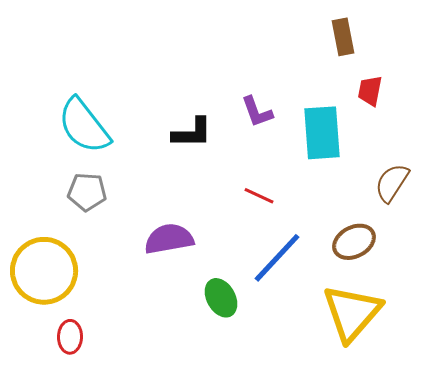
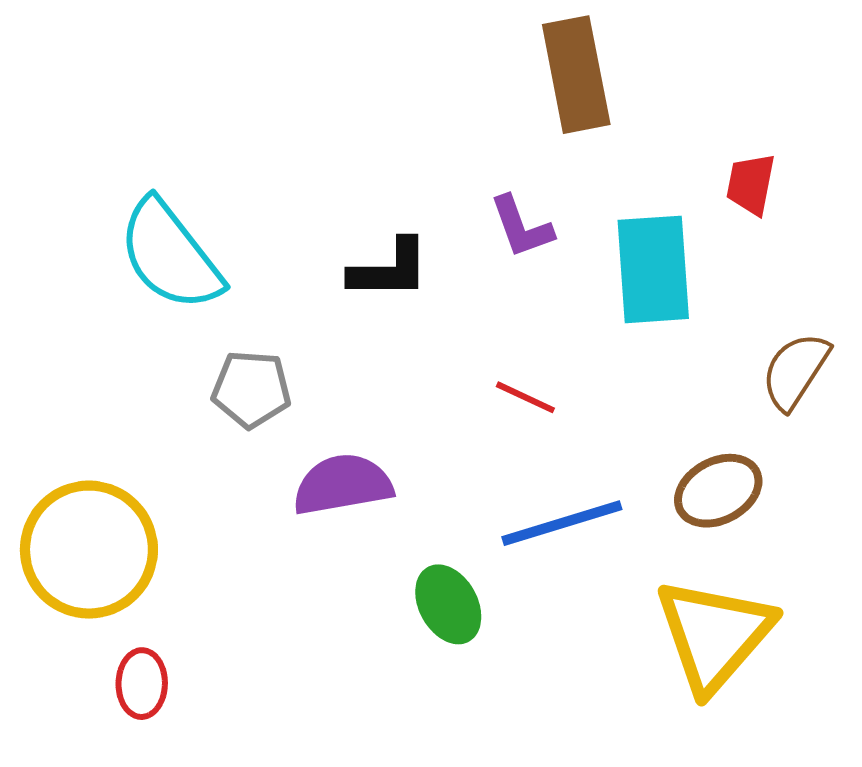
brown rectangle: (343, 37) -> (576, 75), moved, size x1.5
gray pentagon: (87, 192) -> (251, 389), moved
blue line: (277, 258) -> (562, 523), turned 30

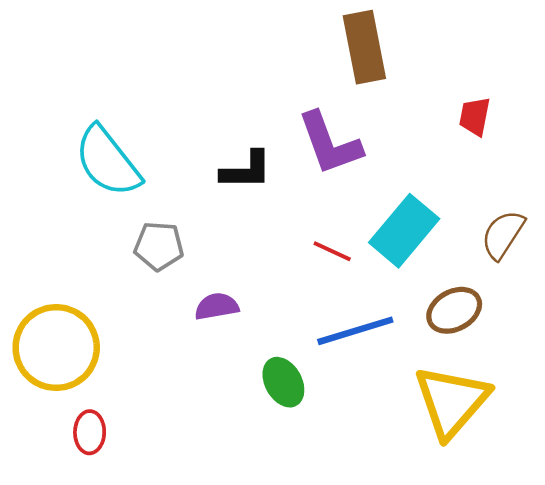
purple L-shape: (521, 227) -> (330, 143), size x1.6
cyan rectangle: (653, 269) -> (404, 231), moved, turned 44
purple semicircle: (343, 485) -> (217, 306), size x0.7

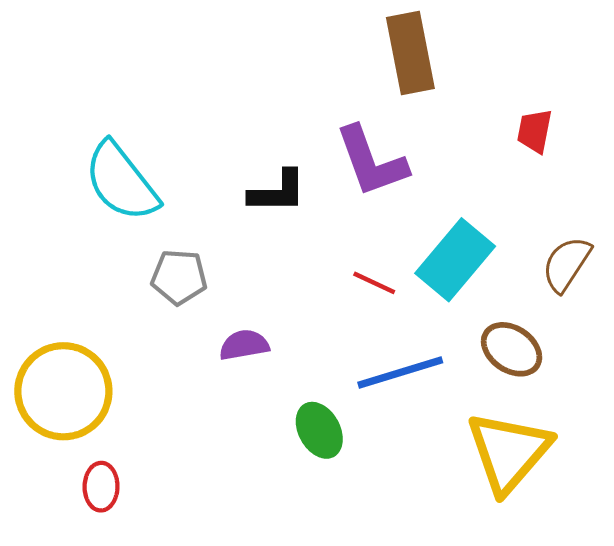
brown ellipse: (454, 310) -> (512, 349), turned 62

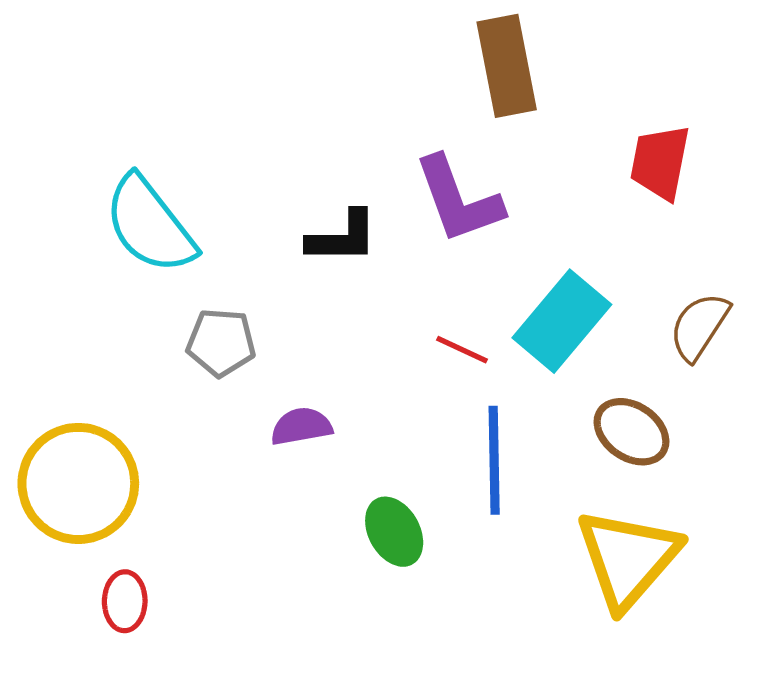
red trapezoid: (535, 131) -> (660, 162), size x1.4
blue line: (400, 372) -> (494, 460), turned -74

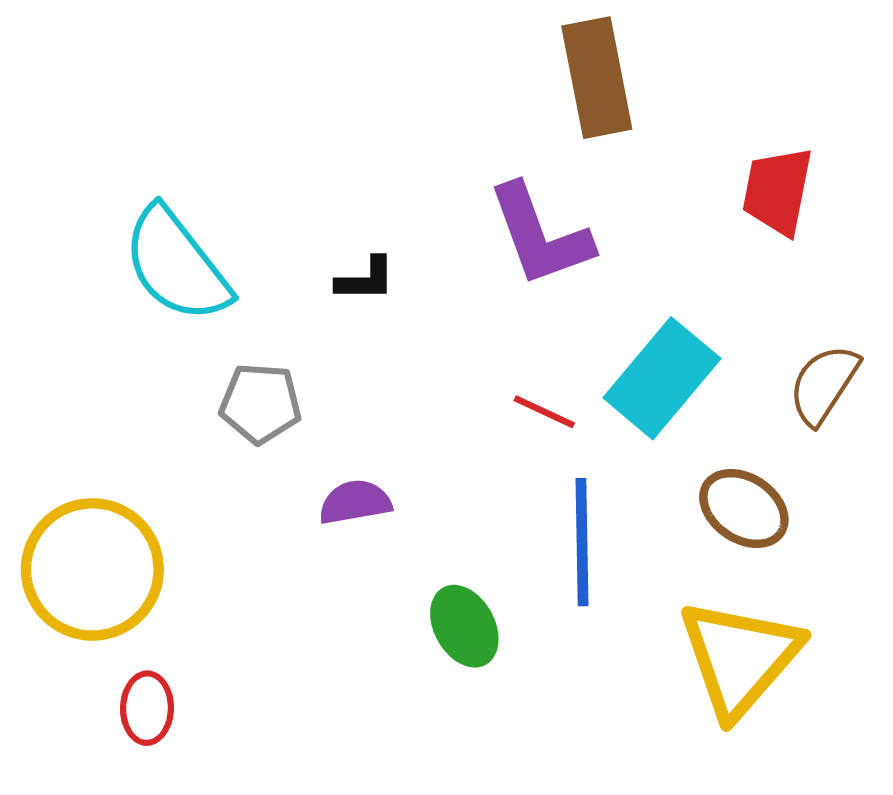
black L-shape: (342, 237) -> (366, 279), moved, size x0.7

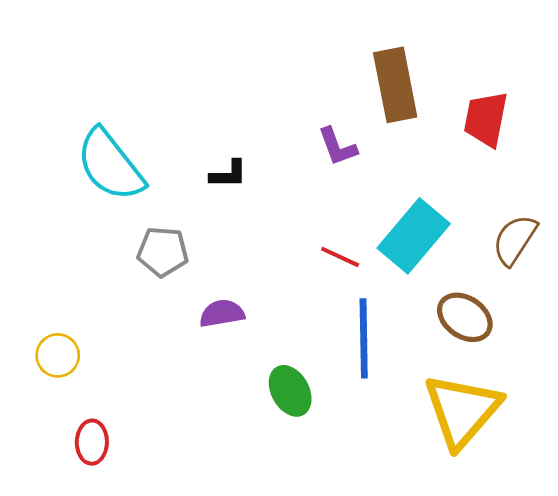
brown rectangle: (597, 78) -> (395, 85), moved
purple L-shape: (540, 235) -> (337, 147), size x0.6
yellow circle: (92, 569) -> (58, 355), size x0.5

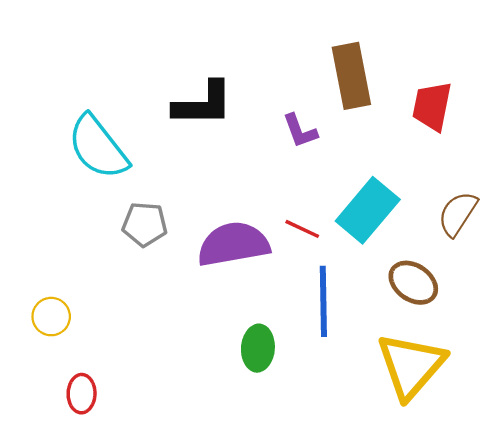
black L-shape: (228, 174) -> (203, 104), moved, size x1.8
purple semicircle: (222, 313) -> (233, 244), moved, size x1.8
green ellipse: (290, 391) -> (258, 348), turned 33

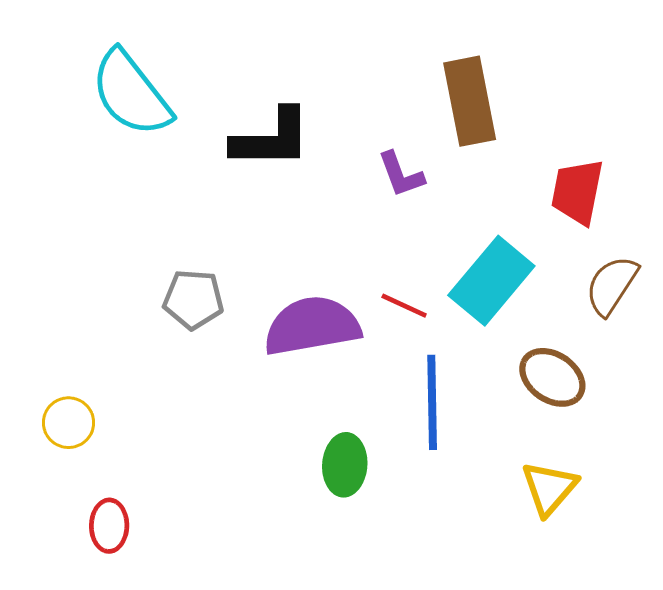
red trapezoid: (432, 106) -> (577, 192), moved
cyan semicircle: (98, 147) -> (131, 93), moved
yellow triangle: (411, 366) -> (549, 488), size x0.6

